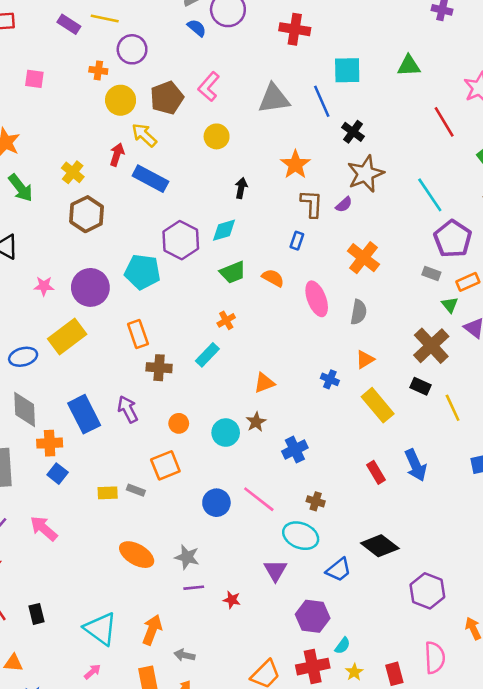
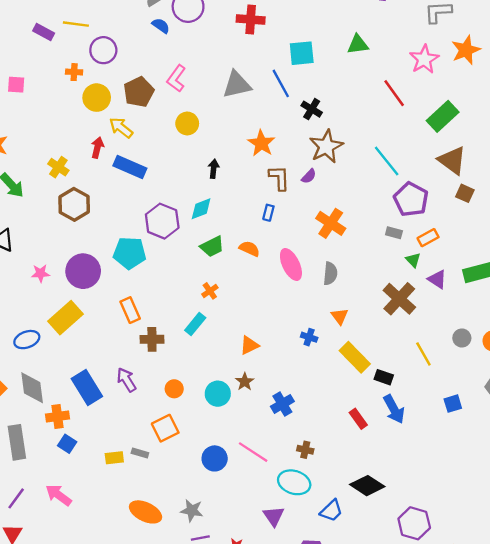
orange triangle: (365, 359) -> (340, 316), turned -30
black rectangle: (420, 386) -> (384, 377), moved

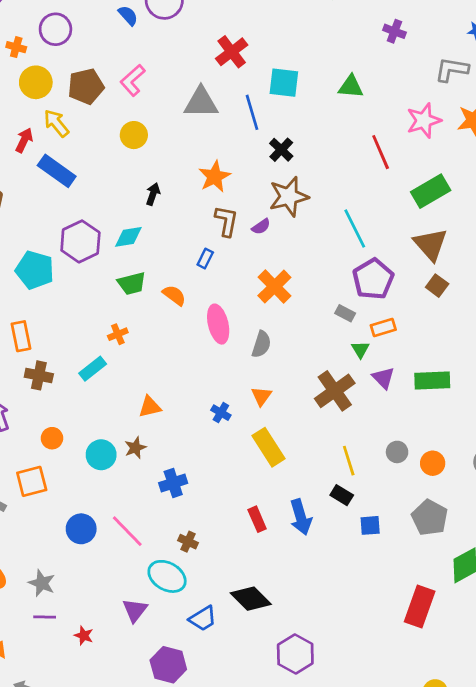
red cross: (251, 20) -> (232, 52), moved, turned 36
black rectangle: (384, 377) -> (342, 495), moved

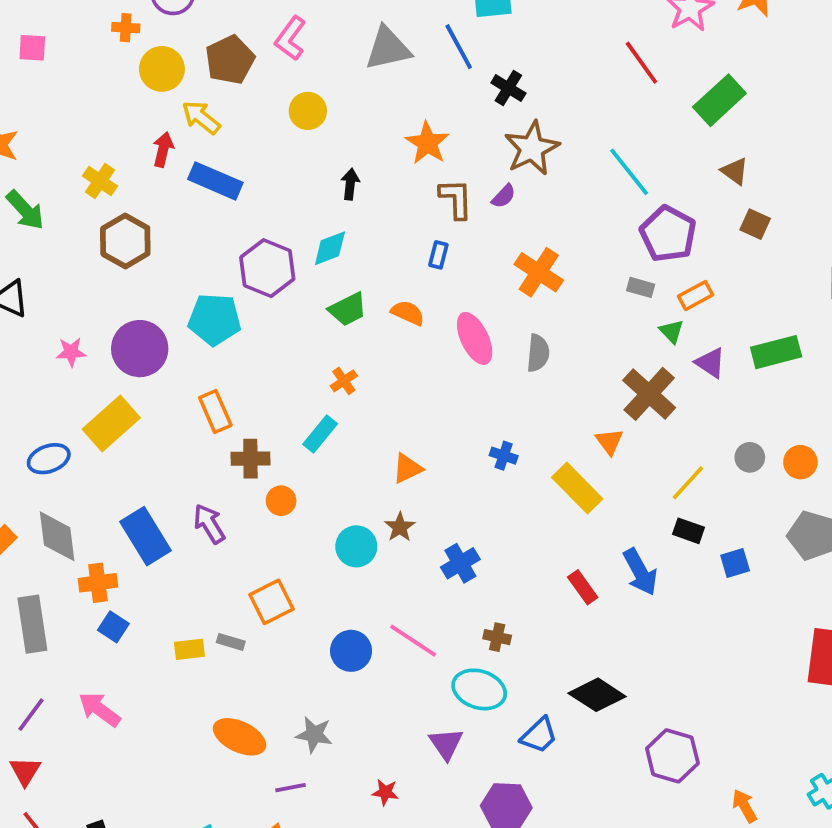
brown triangle: (431, 244) -> (735, 171), size x0.6
orange triangle: (261, 396) -> (609, 442), moved
orange circle: (52, 438) -> (281, 501), moved
yellow line: (349, 461) -> (688, 483), turned 72
purple line: (45, 617) -> (290, 788), moved

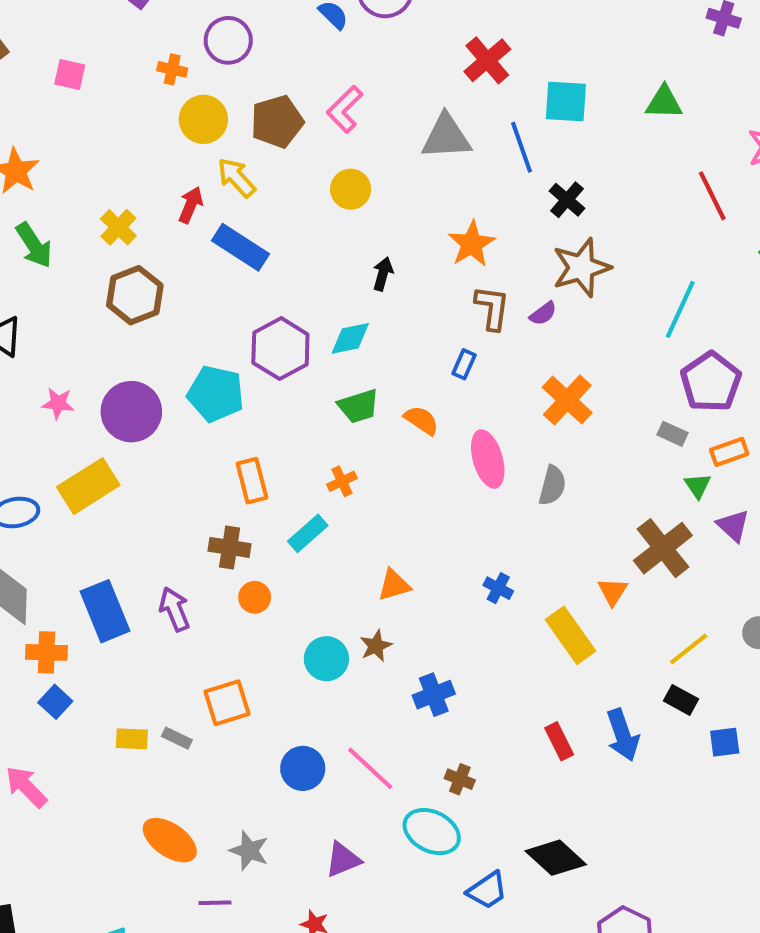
cyan line: (629, 172) -> (680, 309), turned 54
orange rectangle: (215, 411) -> (252, 481), moved
purple triangle: (446, 744) -> (343, 860), moved, turned 33

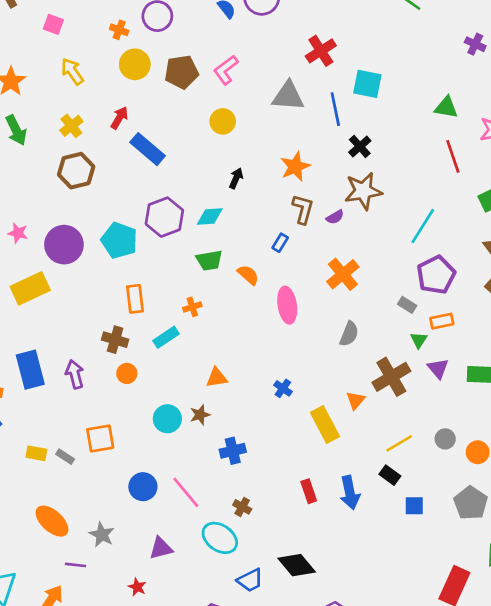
green triangle: (664, 102) -> (446, 107), moved
yellow arrow: (236, 178) -> (72, 71), moved
gray semicircle: (552, 485) -> (349, 334), moved

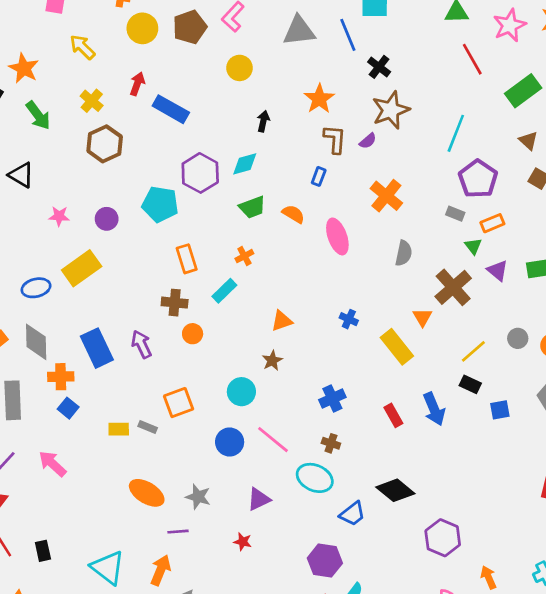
purple circle: (64, 245) -> (107, 219), size x0.6
cyan circle: (167, 419) -> (241, 392), moved
blue cross: (233, 451) -> (332, 398), moved

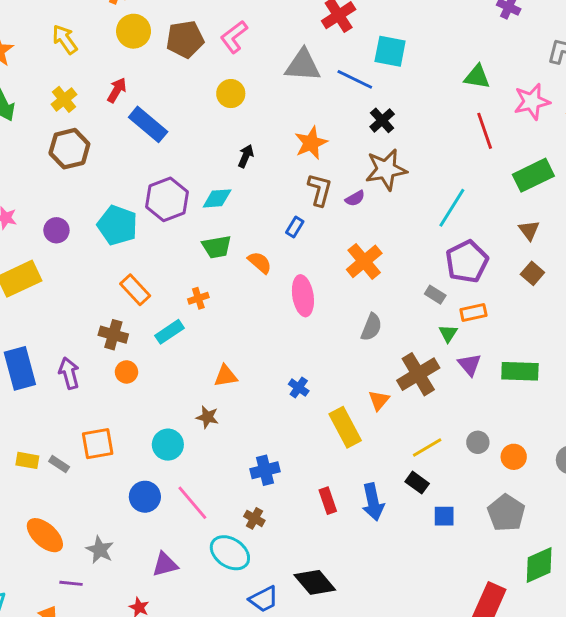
blue line: (348, 35) -> (355, 79), turned -52
orange rectangle: (187, 259) -> (135, 290), turned -36
brown star: (272, 361) -> (207, 417), turned 30

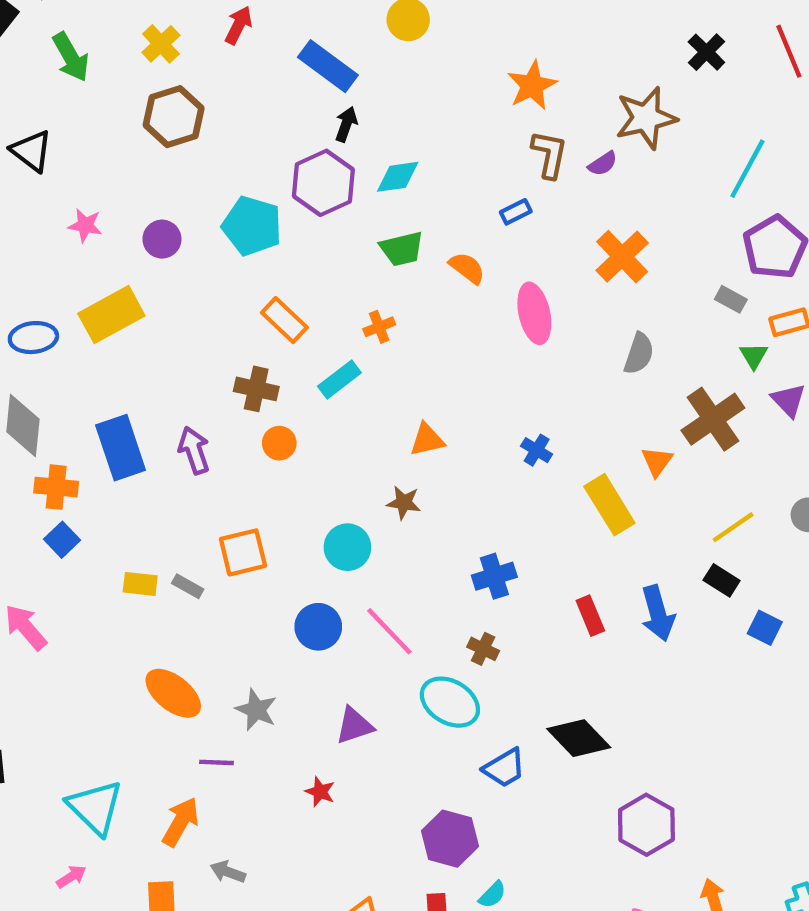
black cross: (382, 120) -> (706, 52), moved
blue rectangle: (148, 124) -> (328, 66), moved
black arrow: (246, 156) -> (346, 124), moved
blue rectangle: (295, 227) -> (516, 212), turned 36
blue square: (444, 516) -> (765, 628), turned 30

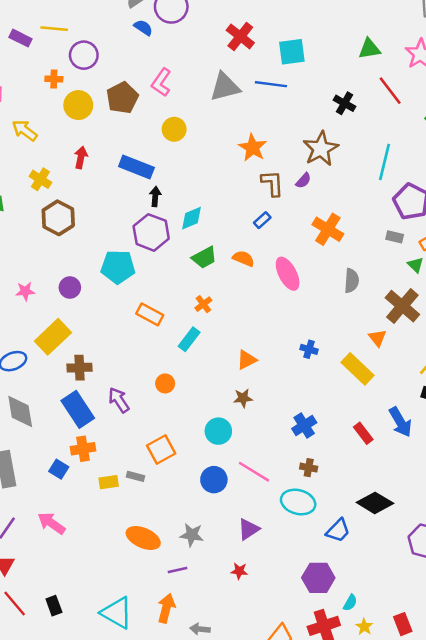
brown cross: (256, 389) -> (79, 368), moved
orange cross: (56, 487) -> (83, 449), moved

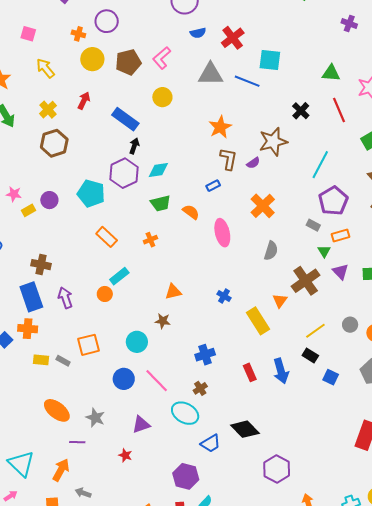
blue semicircle: (143, 28) -> (198, 33), moved, turned 119
yellow rectangle: (53, 337) -> (28, 210), moved, size x0.5
cyan rectangle: (189, 339) -> (119, 276), moved
brown cross: (309, 468) -> (200, 388), turned 32

